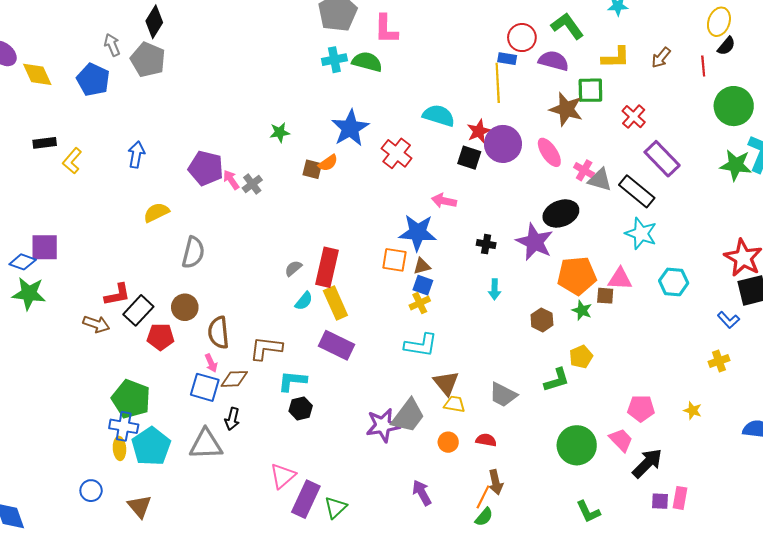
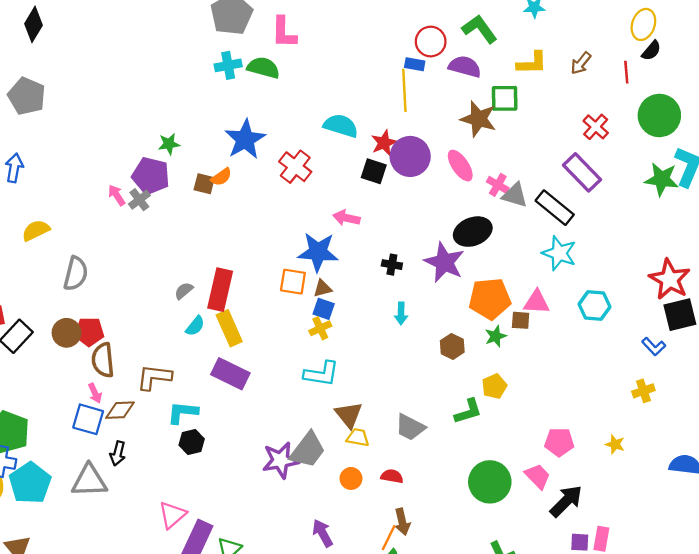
gray pentagon: (148, 60) -> (27, 96), moved
red cross: (634, 117) -> (596, 127), moved
purple pentagon: (206, 168) -> (151, 176), moved
green star: (582, 310) -> (496, 336), turned 30
red pentagon: (161, 337) -> (89, 332), moved

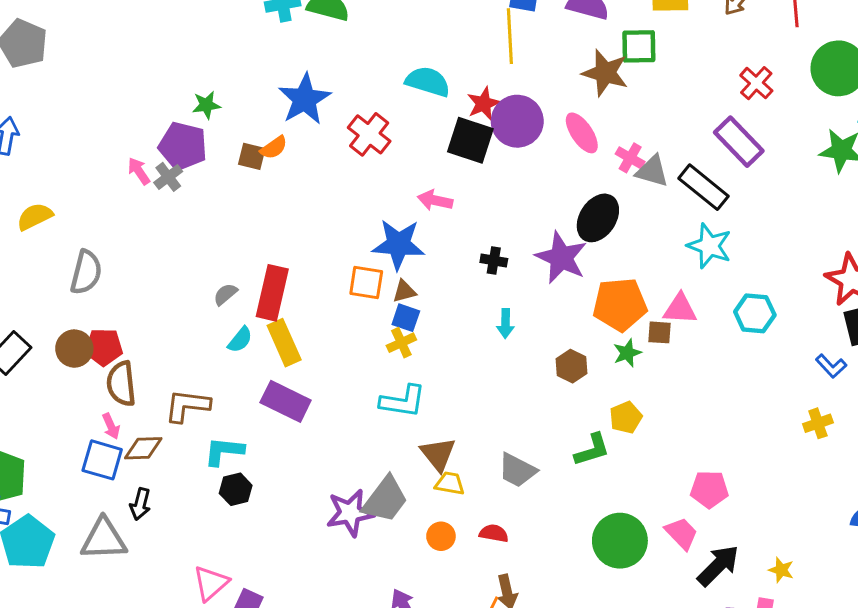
black square: (374, 171) -> (470, 140), size x1.4
black ellipse: (473, 232) -> (598, 218), turned -36
yellow star: (615, 444) -> (781, 570), moved

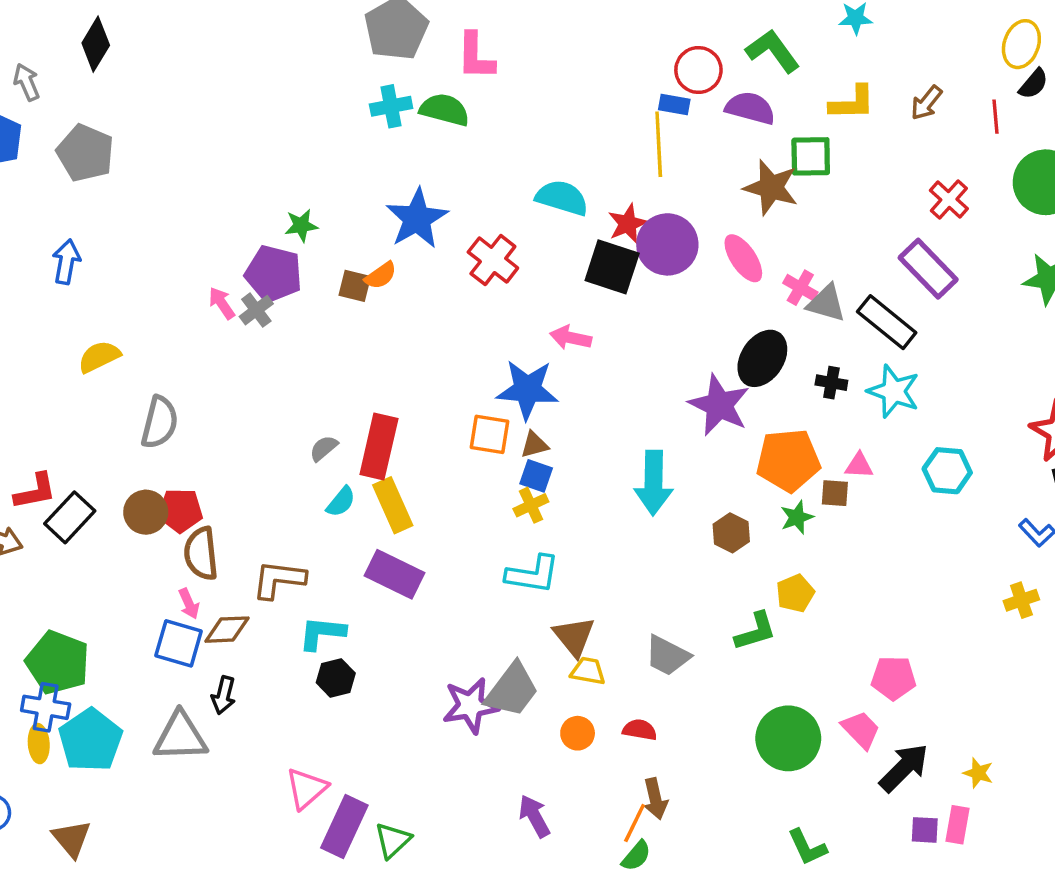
black cross: (494, 261) -> (831, 383), moved
pink triangle: (680, 309) -> (859, 466), size x0.7
cyan arrow: (506, 324) -> (654, 483), size x1.8

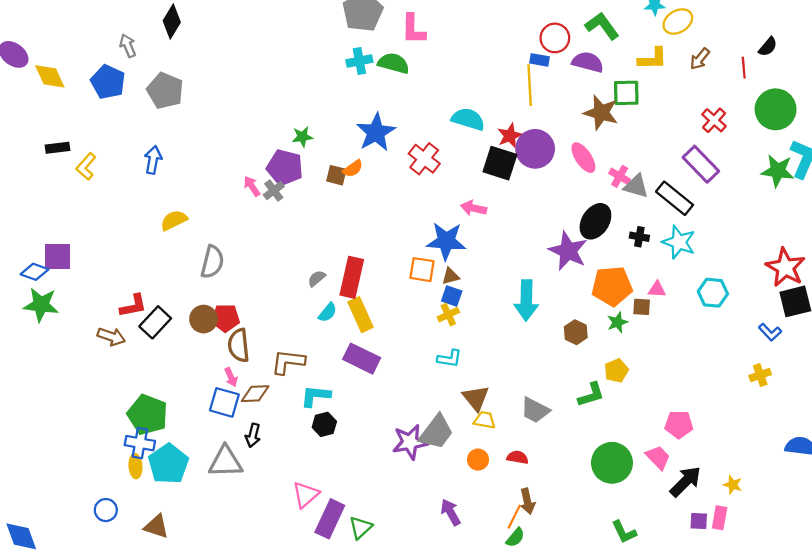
yellow ellipse: (1021, 44) -> (678, 21), moved, turned 40
cyan L-shape: (533, 574) -> (449, 359), size x0.7
brown triangle: (72, 839) -> (156, 527), turned -32

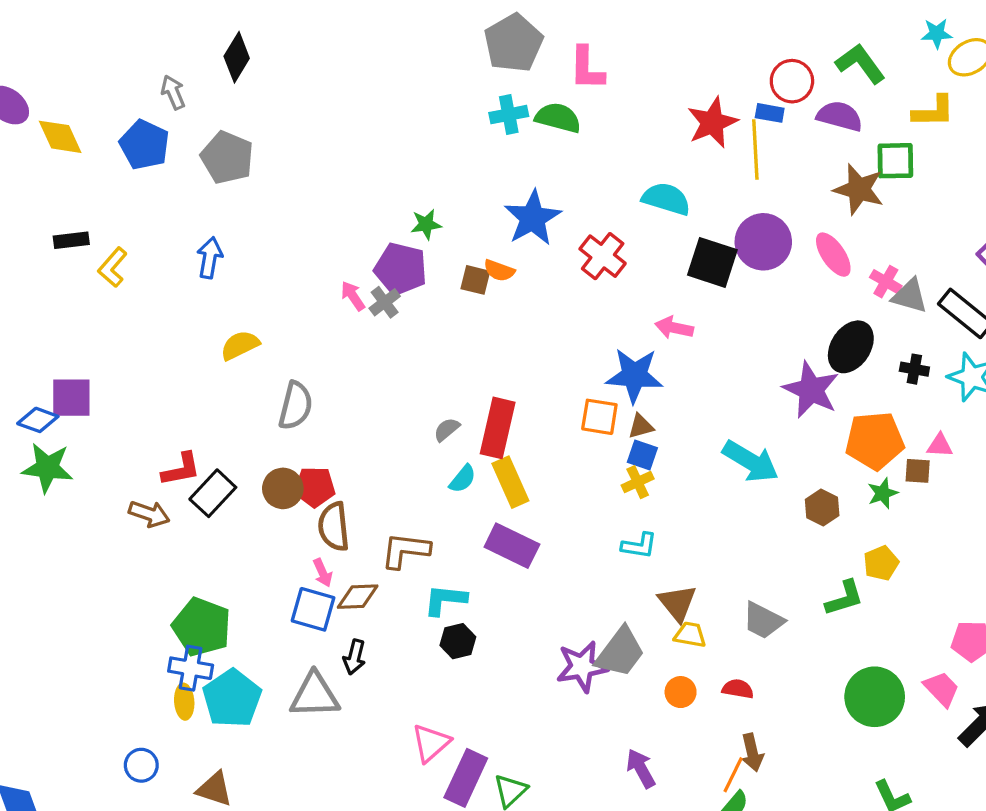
red star: (510, 136) -> (712, 122), moved, size x1.4
orange semicircle: (353, 169) -> (499, 270), turned 55
cyan arrow: (526, 300) -> (751, 461), turned -60

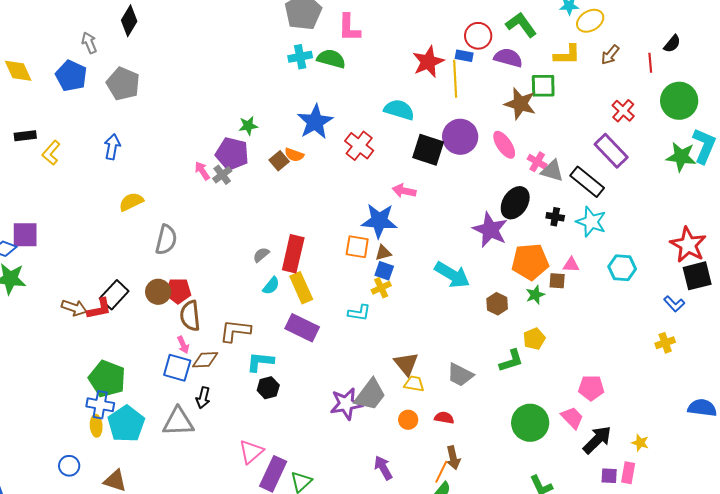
brown square: (475, 280) -> (279, 161), turned 36
red L-shape: (181, 469) -> (99, 309), moved
cyan L-shape: (639, 546) -> (359, 313), moved

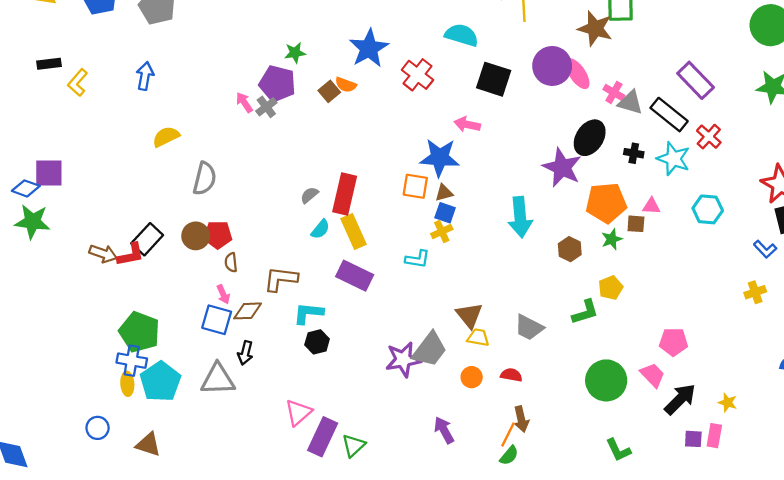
red cross: (623, 111) -> (709, 137), moved
purple circle: (460, 137) -> (552, 66), moved
cyan arrow: (452, 275) -> (520, 217), turned 54
brown semicircle: (190, 316) -> (231, 262), size x0.6

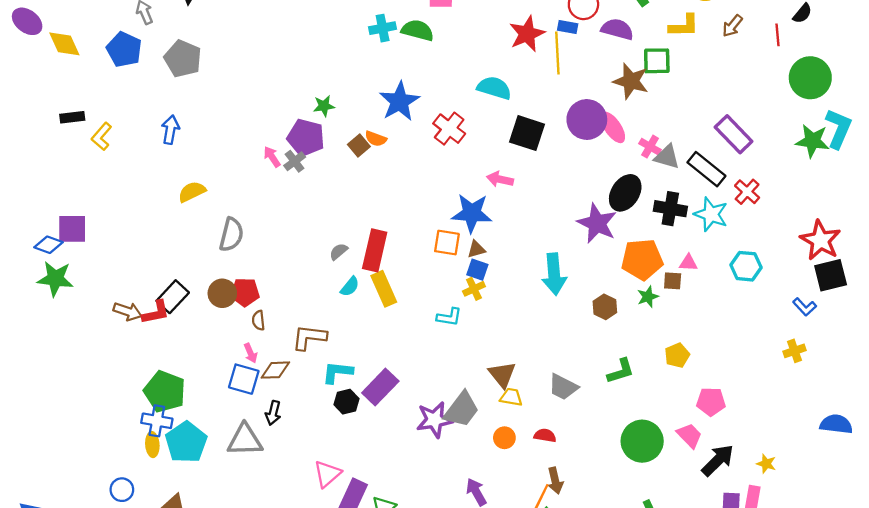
black cross: (634, 153) -> (670, 209), size x1.6
purple rectangle: (355, 276) -> (380, 387), moved, turned -72
yellow pentagon: (611, 288) -> (677, 355), moved

